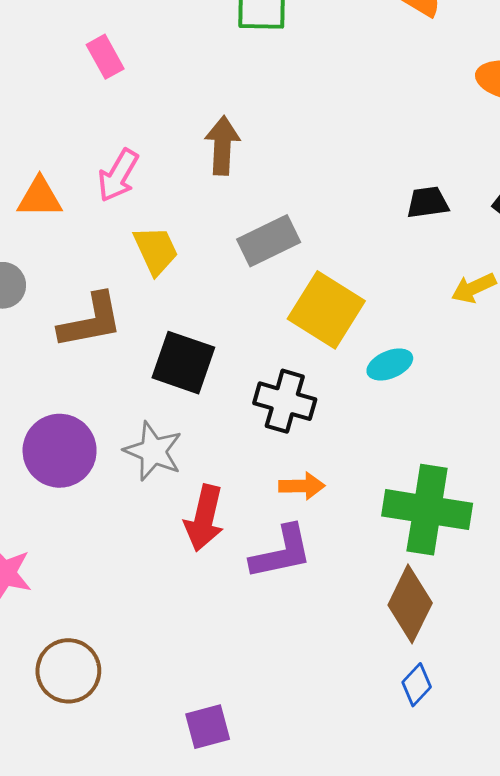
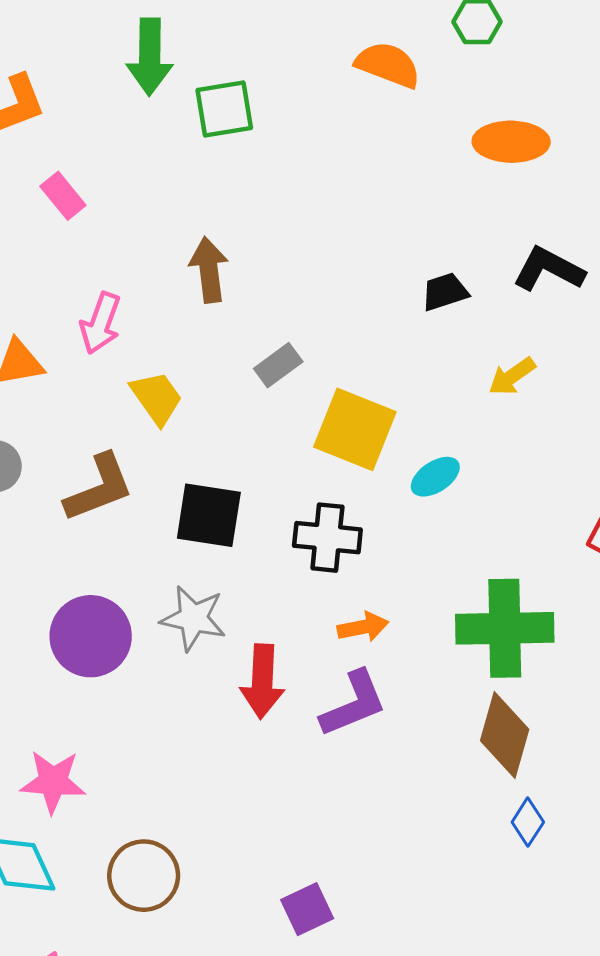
gray rectangle: (269, 241) -> (278, 365), size x0.7

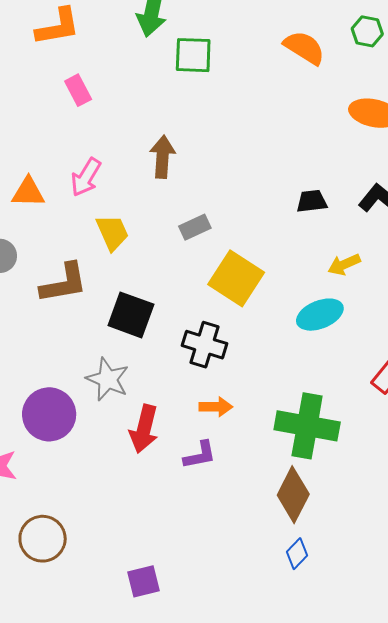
cyan ellipse: (435, 477) -> (320, 315), moved, size x1.4
purple circle: (91, 636) -> (49, 414), moved
purple L-shape: (354, 704) -> (200, 455), size x0.7

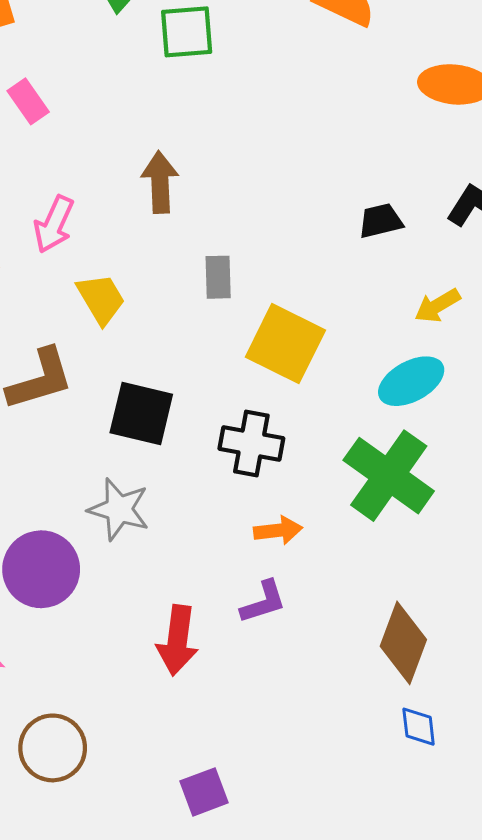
gray rectangle: (195, 227) -> (218, 277), turned -60
green cross: (307, 426) -> (389, 476), moved, turned 32
red arrow: (144, 429) -> (178, 640), moved
blue diamond: (297, 554) -> (419, 727), turned -44

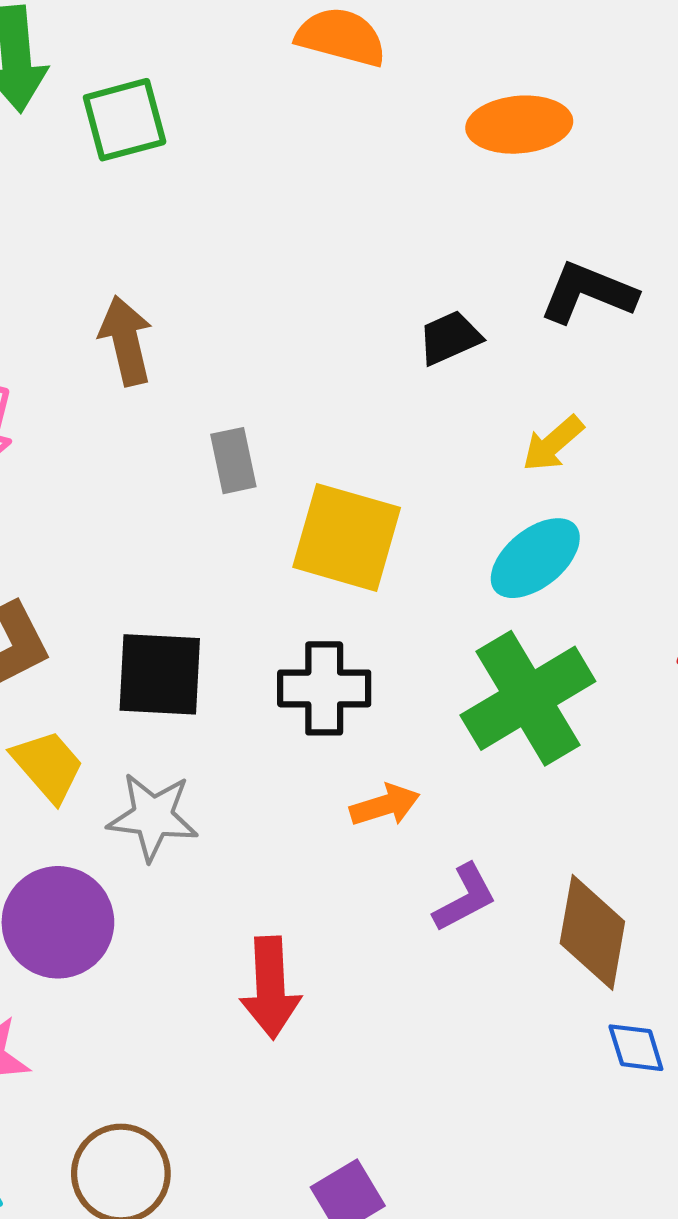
yellow trapezoid: (101, 299) -> (48, 766), moved
green cross: (389, 476) -> (528, 698), turned 34
purple L-shape: (263, 602) -> (465, 898), moved

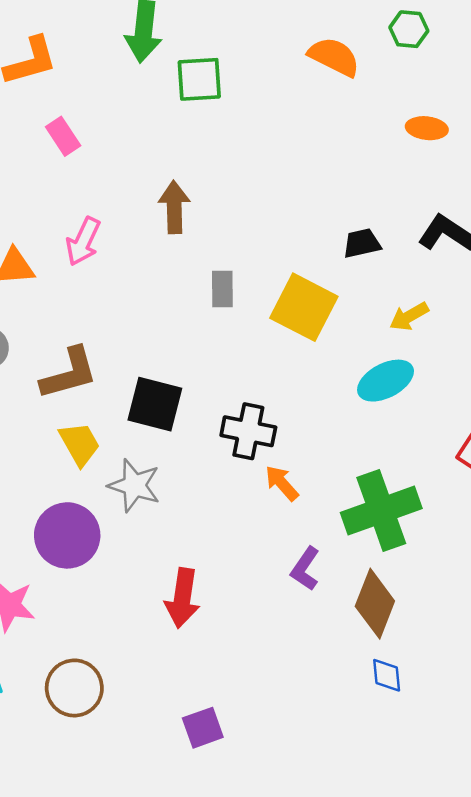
orange ellipse: (519, 125) -> (427, 128), size x0.7
yellow square: (347, 537) -> (304, 307), moved
green cross: (528, 698) -> (381, 511), moved
orange arrow: (385, 805) -> (282, 483), moved, turned -126
purple L-shape: (465, 898) -> (305, 569), turned 141

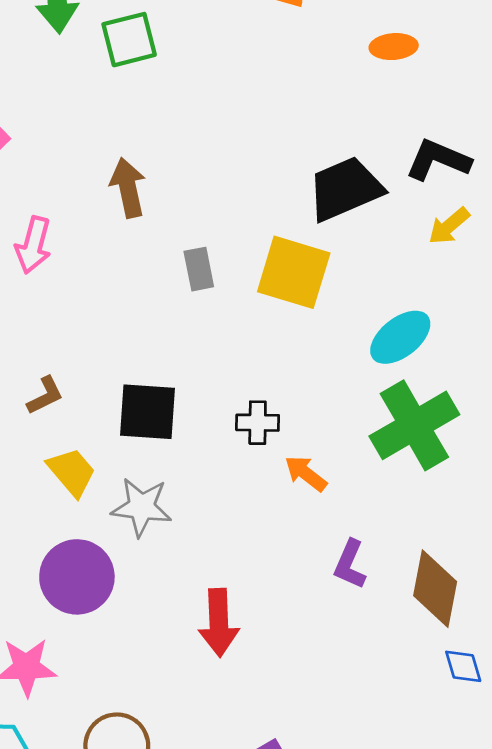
black trapezoid: (362, 243) -> (345, 189), size x1.8
yellow arrow: (409, 316) -> (449, 226), moved
brown L-shape: (69, 373) -> (45, 395), size x0.6
black cross: (248, 431) -> (258, 423), size x0.7
green cross: (381, 511) -> (414, 425), moved

